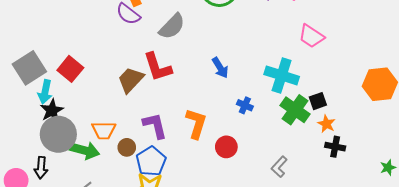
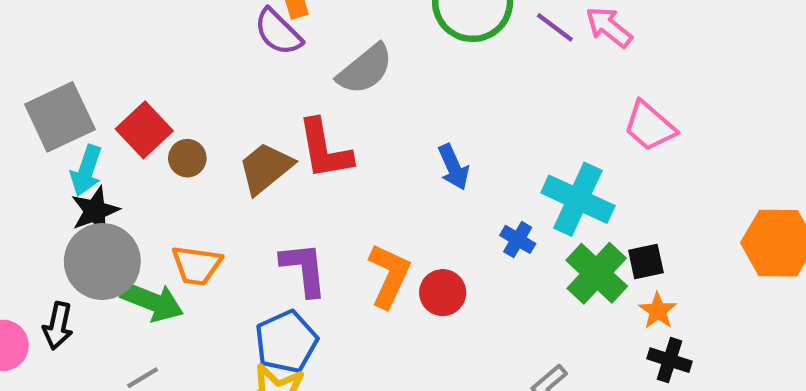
blue cross: (245, 105) -> (518, 239), moved
brown circle: (127, 147) -> (187, 158), moved
red circle: (226, 147) -> (443, 293), moved

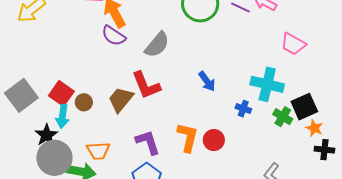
cyan arrow: (86, 171) -> (62, 116), moved
black square: (646, 261) -> (304, 107), size x1.5
green cross: (597, 273) -> (283, 117), size x0.7

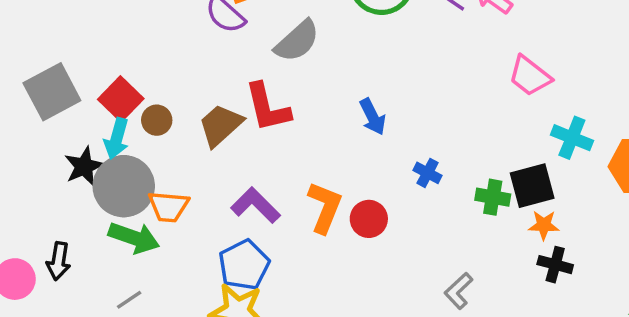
cyan cross: (267, 84) -> (572, 138), moved, size x0.7
green cross: (283, 117) -> (493, 197), turned -30
orange star: (314, 128) -> (544, 225), turned -30
purple L-shape: (148, 142) -> (256, 205), turned -36
gray circle: (54, 158) -> (124, 186), moved

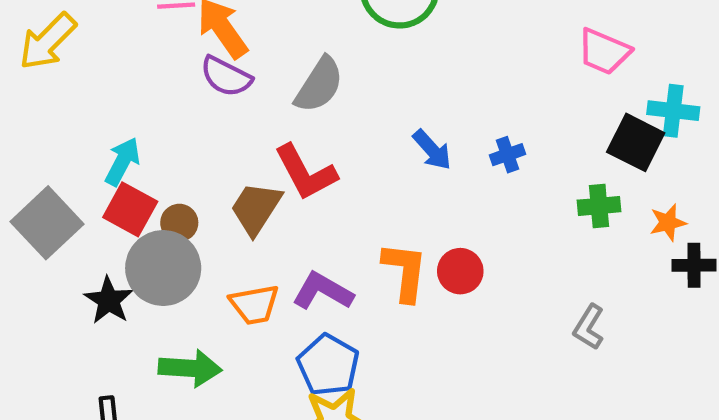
cyan arrow: (117, 139) -> (122, 162), moved, turned -153
blue cross: (428, 173) -> (508, 155), moved, turned -32
gray circle: (124, 186) -> (163, 268), moved
black square: (532, 186) -> (636, 142), moved, turned -33
orange trapezoid: (169, 207) -> (254, 304), moved

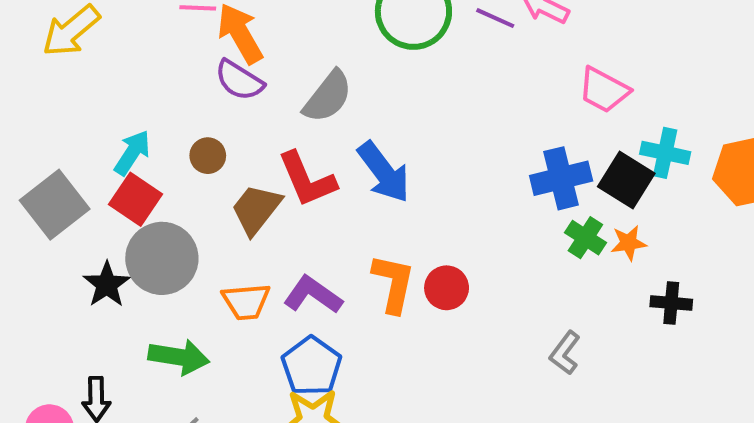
blue arrow: (432, 150) -> (384, 172), moved, size x1.5
blue cross: (508, 155) -> (561, 178), moved, size x1.8
green cross: (599, 206) -> (585, 238), turned 33
brown circle: (179, 223) -> (208, 156), moved
orange star: (668, 223) -> (629, 243), moved

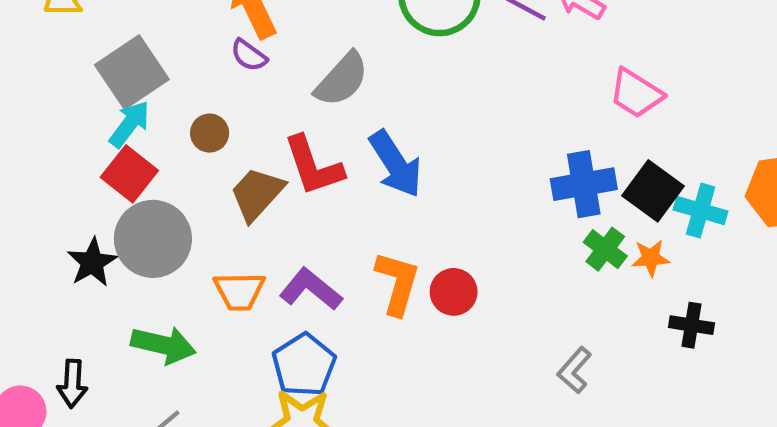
purple semicircle: (239, 80) -> (249, 55), size x0.7
cyan cross: (665, 153) -> (701, 210), moved
gray square: (55, 205) -> (132, 72), moved

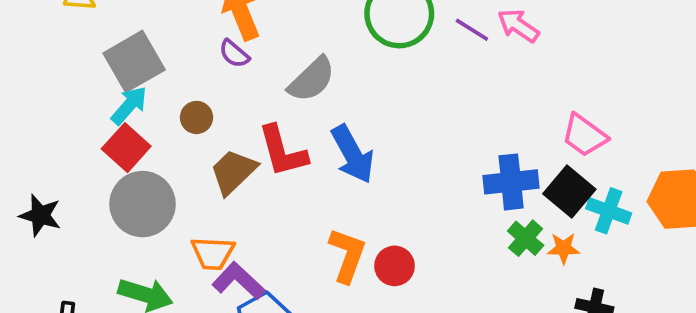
pink trapezoid: (636, 93) -> (584, 135), moved
black star: (92, 262) -> (40, 215), moved, turned -30
purple L-shape: (311, 289) -> (239, 281), moved

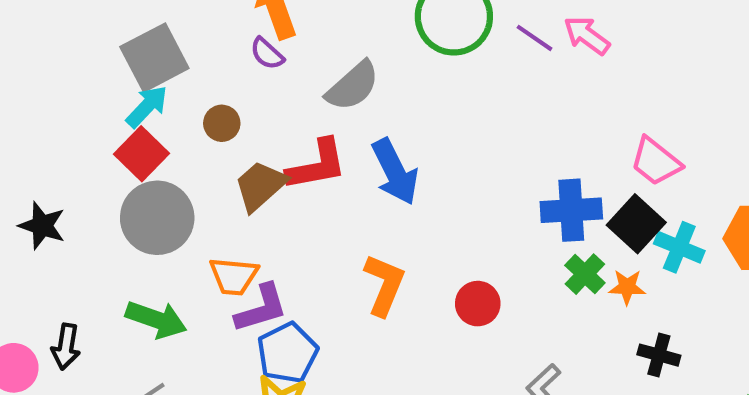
red L-shape: (283, 151) -> (317, 165), turned -88
red circle: (395, 266) -> (478, 304), moved
purple L-shape: (239, 281) -> (261, 308), turned 118

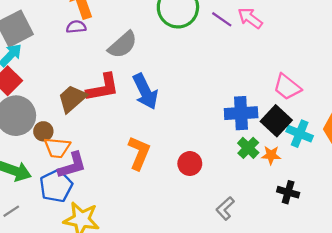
purple semicircle: (267, 54) -> (76, 27), turned 132
brown circle: (222, 123) -> (43, 131), moved
blue pentagon: (287, 353) -> (56, 186), moved

